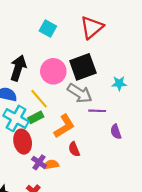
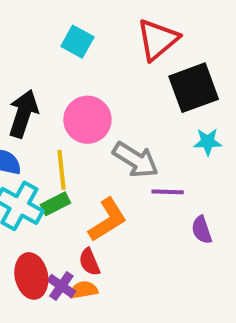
black square: (83, 67) -> (194, 88), moved
yellow line: (39, 99) -> (61, 170), turned 35
red ellipse: (23, 142) -> (31, 276), moved
red semicircle: (74, 149) -> (89, 262), moved

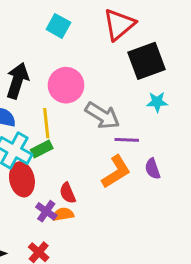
orange L-shape: (108, 220) -> (116, 172), moved
red ellipse: (31, 276) -> (22, 179), moved

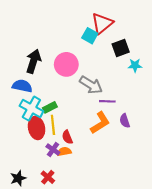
cyan square: (58, 26) -> (90, 36), moved
black square: (147, 61) -> (121, 48), size x0.7
cyan star: (157, 102) -> (135, 65), moved
yellow line: (46, 123) -> (53, 125), moved

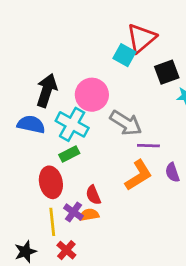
cyan cross: (31, 108) -> (72, 124), moved
yellow line: (53, 125) -> (52, 222), moved

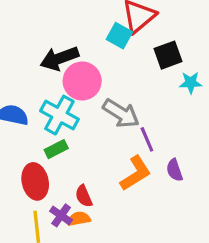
black arrow: (47, 90) -> (59, 58), moved, turned -128
purple line: (148, 146) -> (147, 139), turned 65

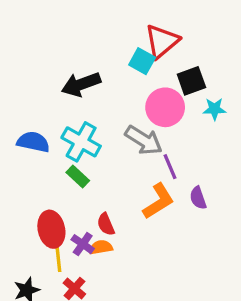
pink circle: (82, 81) -> (165, 107), moved
green rectangle: (56, 149) -> (78, 176), turned 70
red ellipse: (35, 181) -> (51, 229), moved

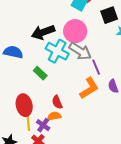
black arrow: (81, 84) -> (43, 32), moved
pink circle: (165, 107) -> (75, 31), moved
cyan cross: (81, 142) -> (57, 51), moved
purple cross: (83, 244) -> (43, 125), moved

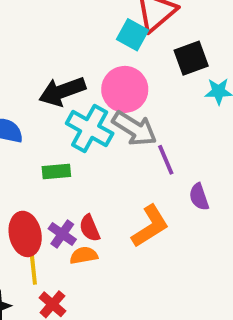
green rectangle: (40, 73) -> (56, 171), turned -48
orange L-shape: (89, 88) -> (150, 226), moved
purple cross: (43, 125) -> (62, 234), moved

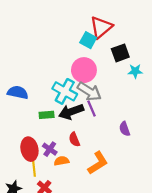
black arrow: (62, 91) -> (71, 112), moved
purple line: (166, 160) -> (91, 109), moved
orange L-shape: (150, 226) -> (98, 163), moved
red semicircle: (90, 228) -> (74, 139), moved

